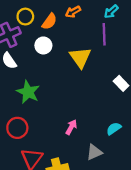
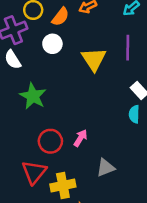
purple line: (104, 34) -> (128, 48), moved
red circle: (17, 128) -> (50, 141), moved
cyan semicircle: (114, 129) -> (134, 114), moved, turned -56

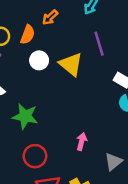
white circle: (52, 44) -> (39, 60), moved
red circle: (50, 141) -> (35, 156), moved

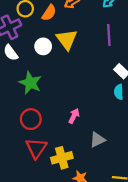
white circle: (39, 60) -> (43, 46), moved
yellow triangle: (71, 64) -> (67, 39), moved

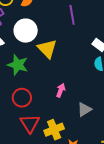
purple line: (109, 35) -> (72, 15), moved
yellow triangle: (67, 39) -> (47, 49), moved
white circle: (43, 46) -> (26, 31), size x1.5

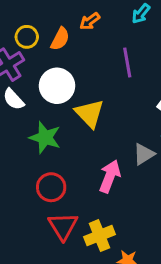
pink arrow: (61, 90) -> (110, 176), size x1.5
gray triangle: (84, 110) -> (144, 154), moved

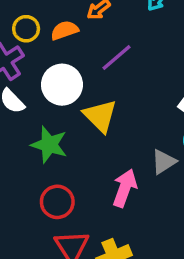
orange semicircle: (60, 39) -> (65, 30), turned -135
purple line: (127, 62) -> (117, 57), moved, turned 60

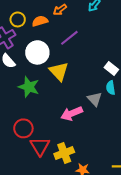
gray triangle: (164, 162) -> (95, 99), turned -42
pink arrow: (125, 188) -> (72, 114), turned -135
red circle: (57, 202) -> (23, 128), moved

